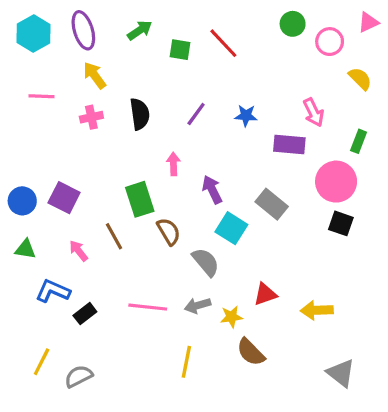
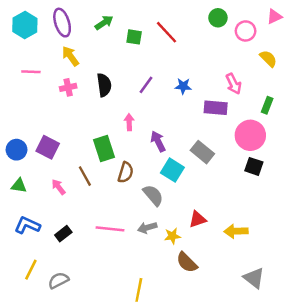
brown semicircle: (169, 231) -> (126, 172), turned 48
blue L-shape: (53, 291) -> (27, 225), moved
yellow line: (186, 362) -> (139, 290), moved

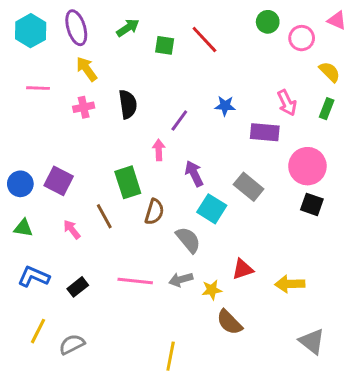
pink triangle: (274, 17) -> (337, 20), turned 49
purple line: (146, 85) -> (179, 120), moved
green rectangle: (267, 105) -> (327, 109), moved

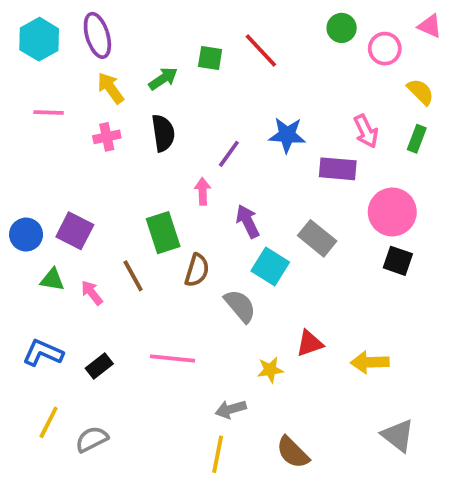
green arrow: (128, 28) -> (163, 79), moved
blue star: (225, 106) -> (287, 135), size x1.4
green triangle: (23, 228) -> (52, 280), moved
gray arrow: (181, 280) -> (231, 409), moved
brown semicircle: (229, 322) -> (293, 452), moved

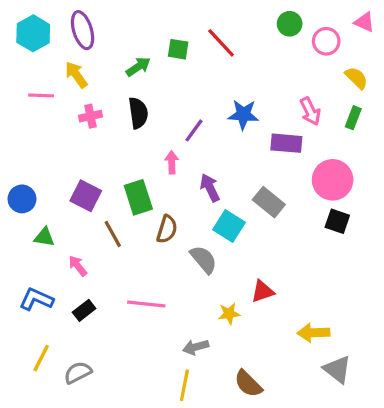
yellow arrow: (111, 88) -> (76, 75), moved
purple square: (75, 231) -> (86, 196), moved
pink arrow: (92, 293) -> (78, 266), moved
yellow arrow: (370, 362) -> (313, 333), moved

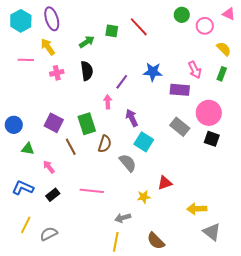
gray rectangle: (269, 202) -> (180, 127), moved

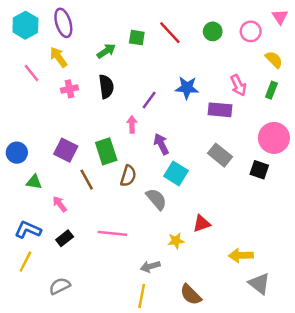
pink triangle: (229, 14) -> (280, 17), turned 32
green circle: (182, 15) -> (213, 31), moved
pink line: (26, 60) -> (32, 73), turned 49
pink circle: (209, 113) -> (274, 138), moved
yellow line: (26, 225) -> (25, 262), moved

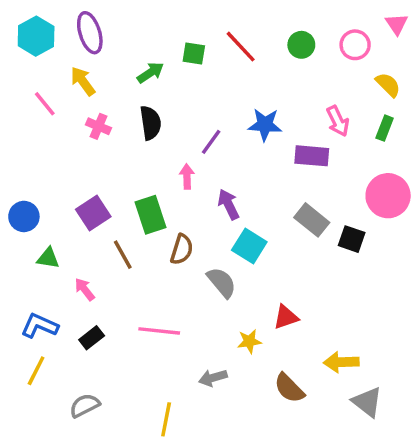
pink cross: (69, 89) -> (98, 126), turned 35
purple square: (66, 150) -> (93, 213), turned 30
black square: (259, 170) -> (352, 239), moved
brown semicircle: (191, 295) -> (289, 388), moved
yellow line: (142, 296) -> (166, 419), moved

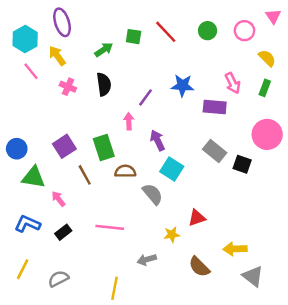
cyan hexagon: (36, 36) -> (25, 39), moved
brown semicircle: (182, 249) -> (125, 171), turned -108
green triangle: (48, 258) -> (33, 177), size x1.5
yellow line: (36, 371) -> (23, 269), moved

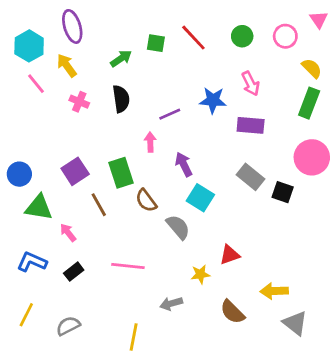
pink arrow: (233, 83) -> (251, 84), moved
green rectangle: (265, 88) -> (309, 103), size x1.5
purple line: (146, 97) -> (170, 114), turned 30
brown semicircle: (125, 171) -> (146, 201), turned -126

